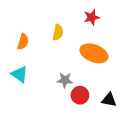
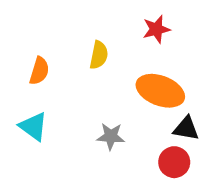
red circle: (80, 95) -> (174, 162), moved
black triangle: (109, 100) -> (186, 128), moved

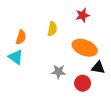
cyan triangle: (33, 126) -> (16, 57), moved
red circle: (174, 162) -> (83, 83), moved

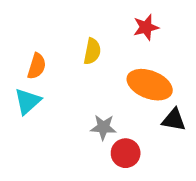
cyan triangle: (16, 57) -> (27, 101), turned 42
red circle: (83, 83) -> (126, 153), moved

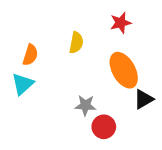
orange ellipse: (150, 85) -> (124, 70), turned 40
black triangle: (174, 120) -> (144, 99), turned -40

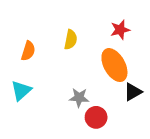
red star: (121, 23) -> (120, 30), moved
cyan triangle: (23, 84) -> (21, 90), moved

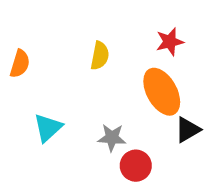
orange semicircle: (28, 51) -> (20, 64), moved
cyan triangle: (21, 90) -> (48, 128), moved

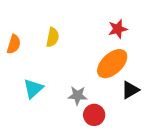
yellow semicircle: (100, 56) -> (53, 37), moved
orange ellipse: (162, 92) -> (112, 64), turned 76

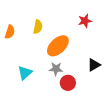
orange ellipse: (112, 64) -> (58, 46), moved
cyan triangle: (33, 89) -> (25, 73), moved

